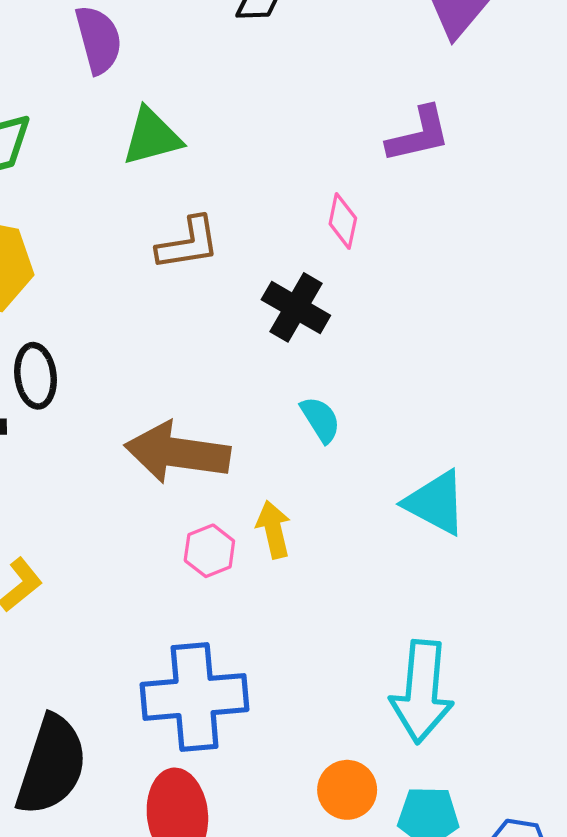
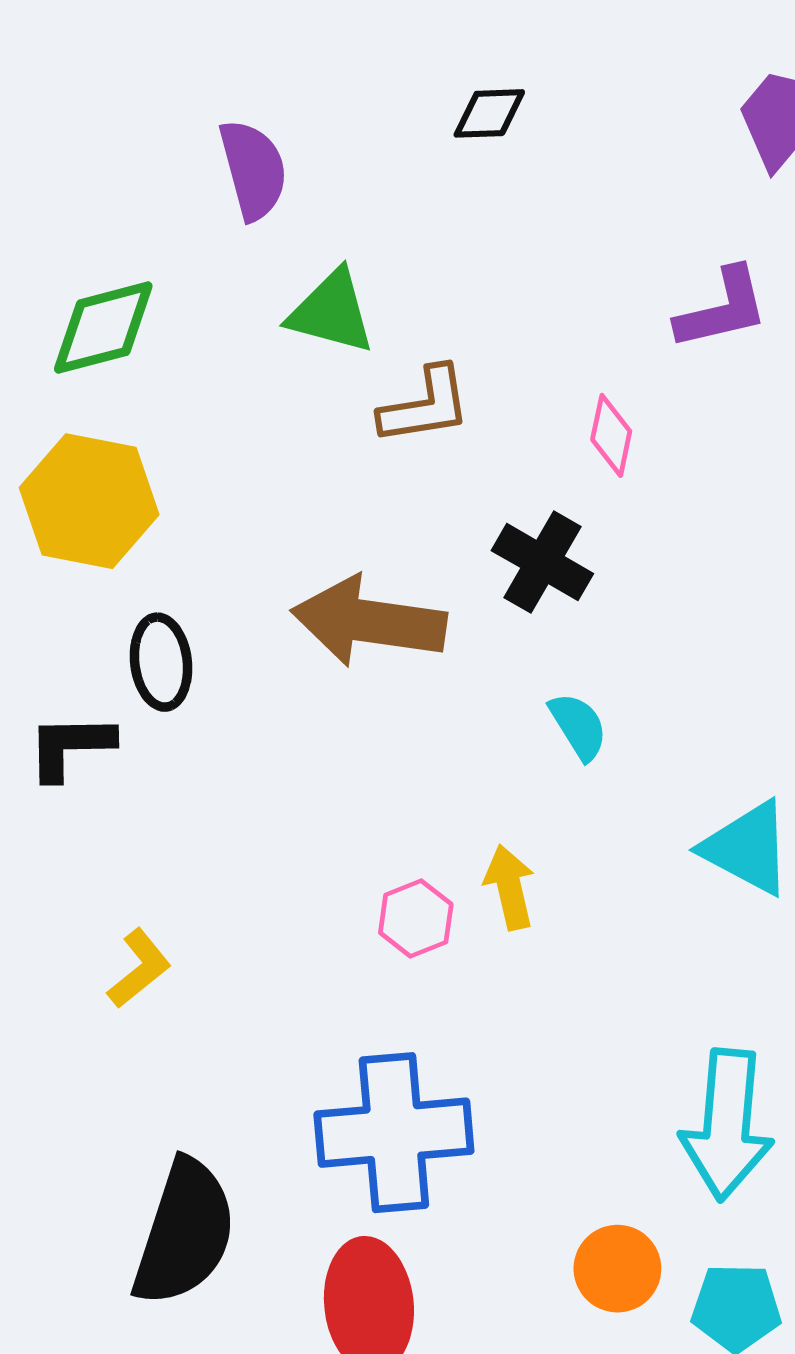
green triangle: (152, 137) -> (331, 312), turned 30
brown L-shape: (188, 243) -> (425, 406), moved
brown arrow: (177, 453) -> (369, 621), moved

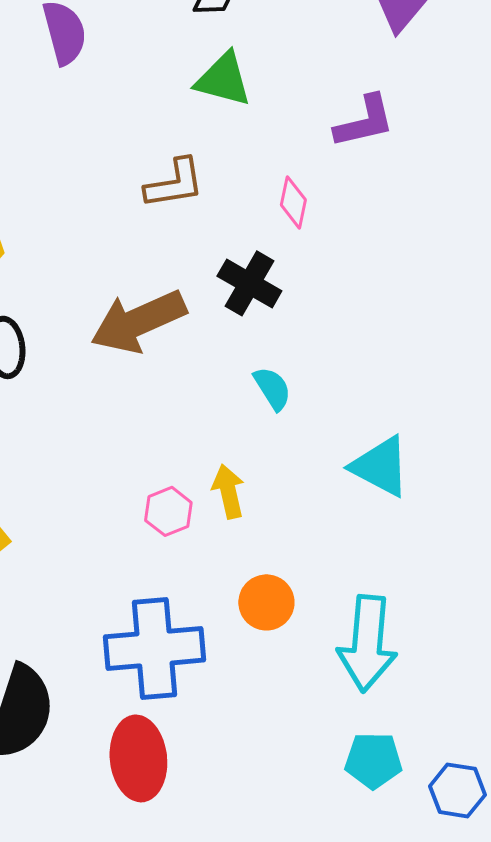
green triangle: (331, 312) -> (223, 79), moved
brown arrow: (369, 621) -> (138, 321), turned -32
orange circle: (617, 1269) -> (266, 602), moved

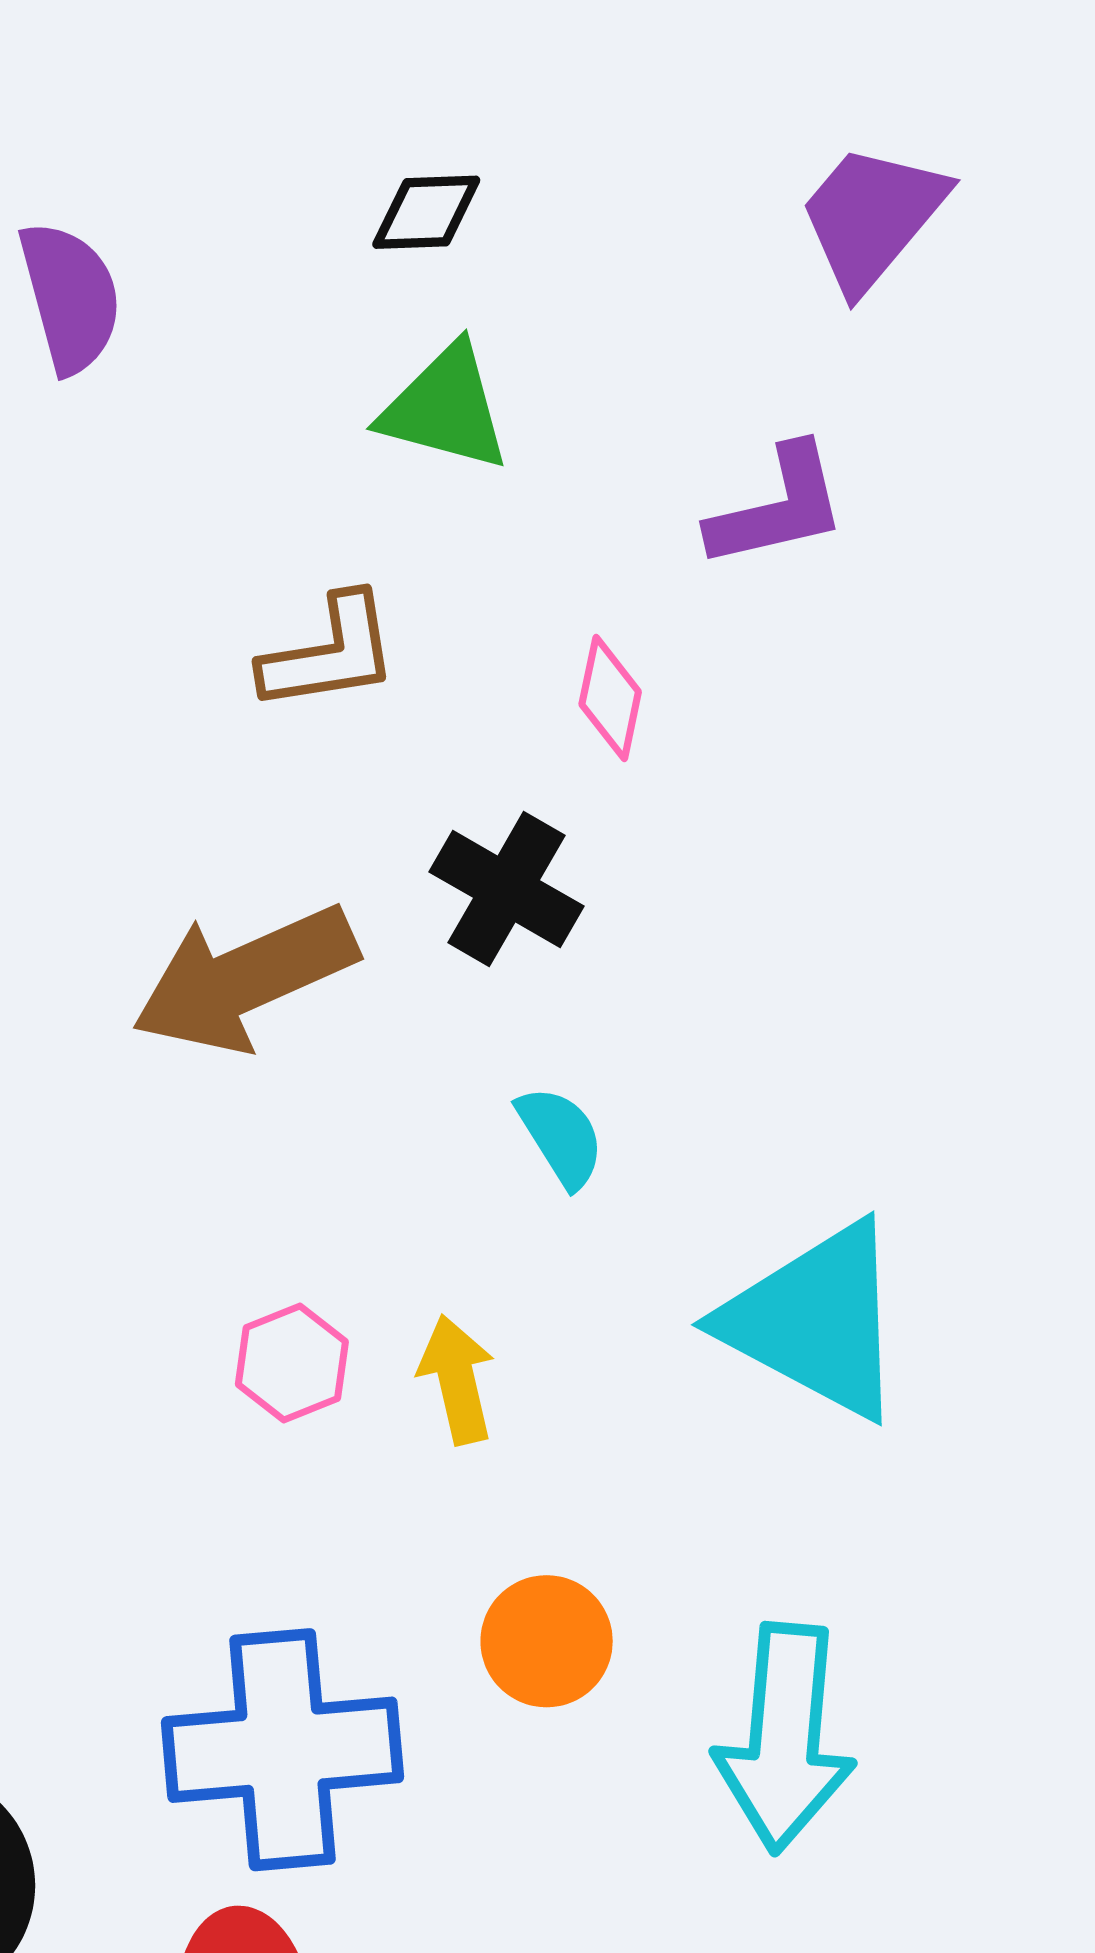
cyan triangle: (380, 466) -> (815, 1321), size x1.4
pink hexagon: (168, 511) -> (292, 1363), moved

